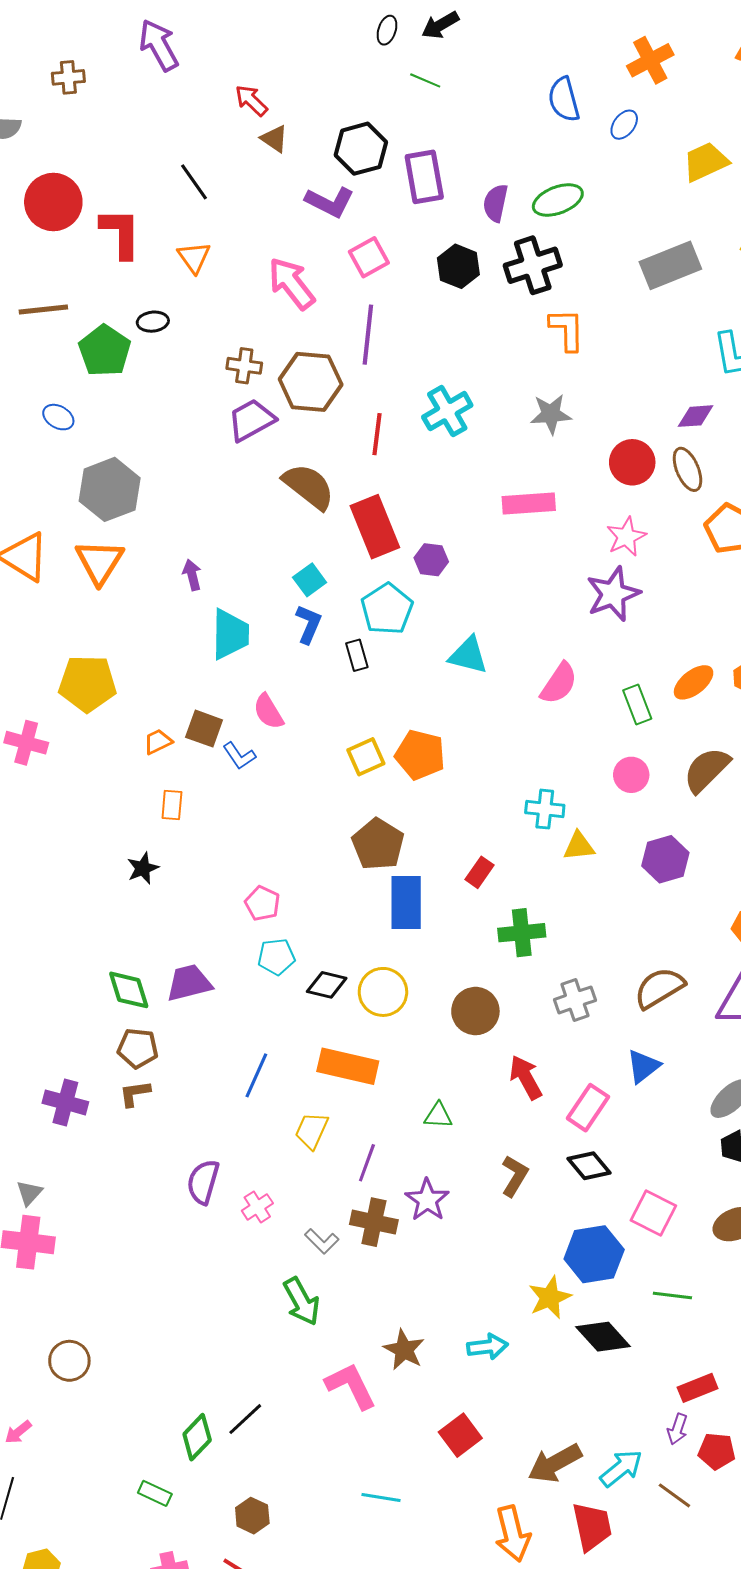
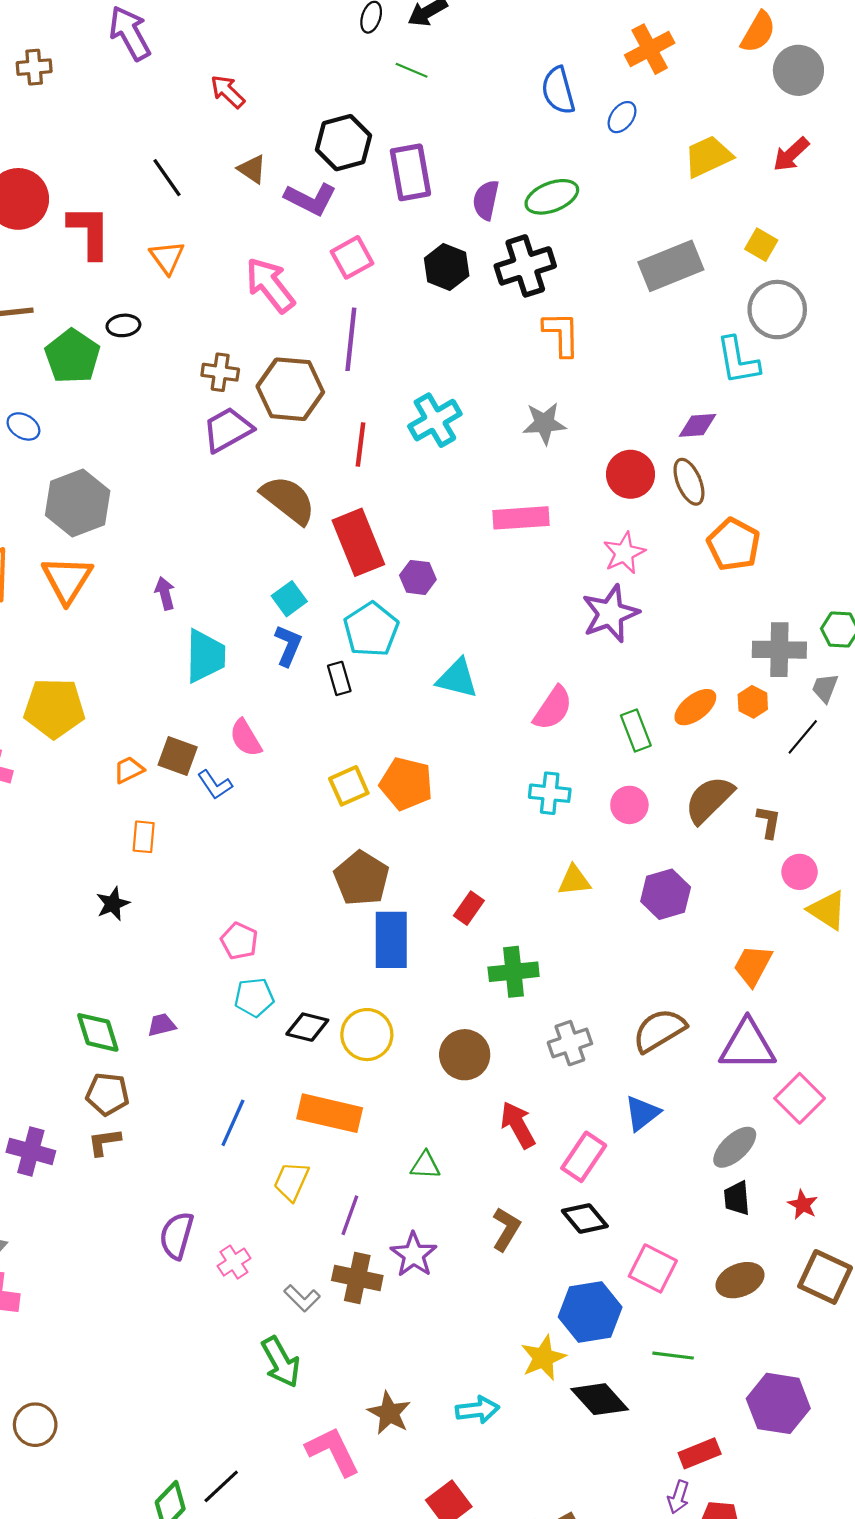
brown triangle: (274, 139) -> (252, 169), moved
cyan cross: (545, 809) -> (550, 793), moved
purple trapezoid: (189, 983) -> (162, 1025), size x0.6

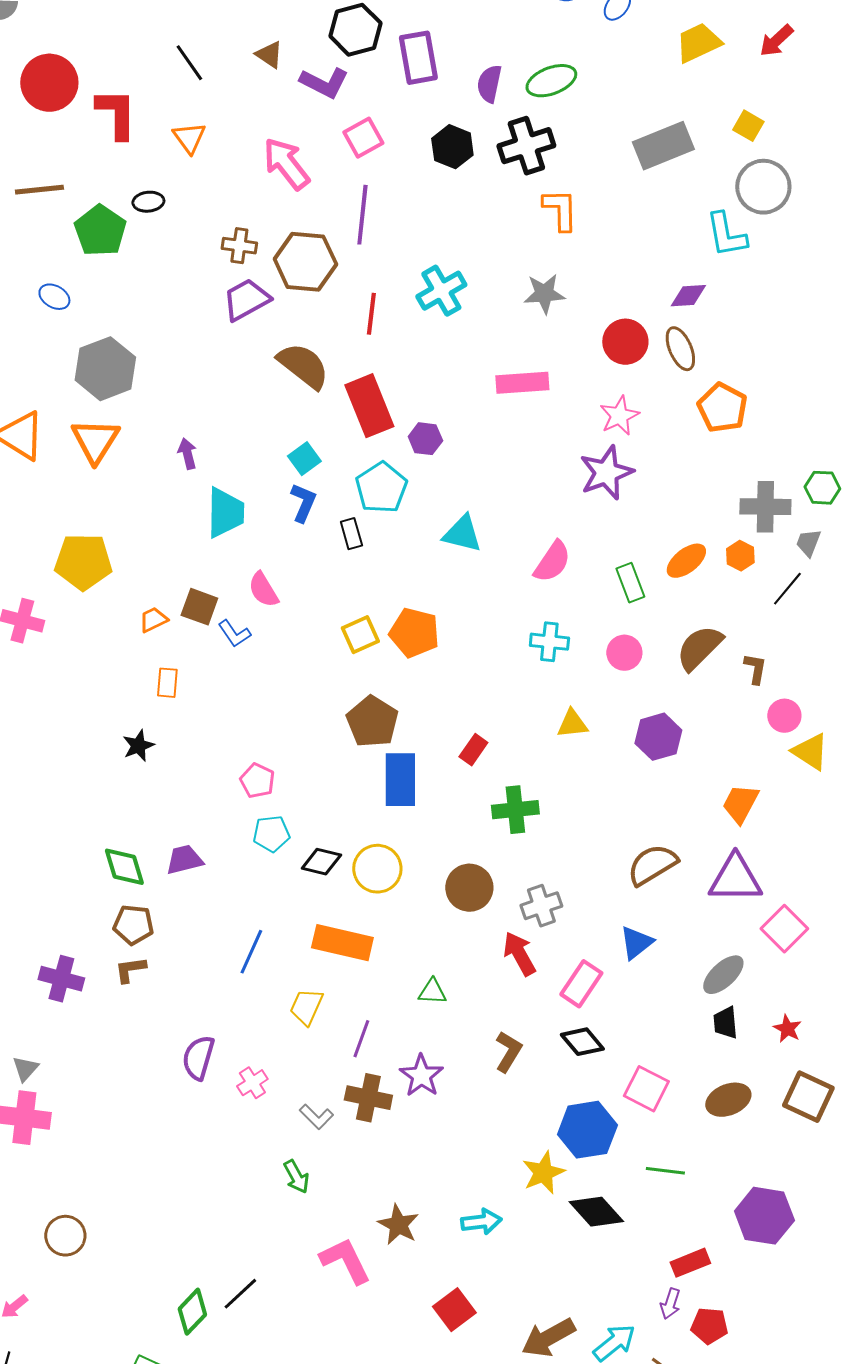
purple trapezoid: (162, 1025) -> (184, 860), size x1.4
gray cross: (570, 1043) -> (541, 906), moved
green arrow: (281, 1362) -> (296, 1177), size x0.7

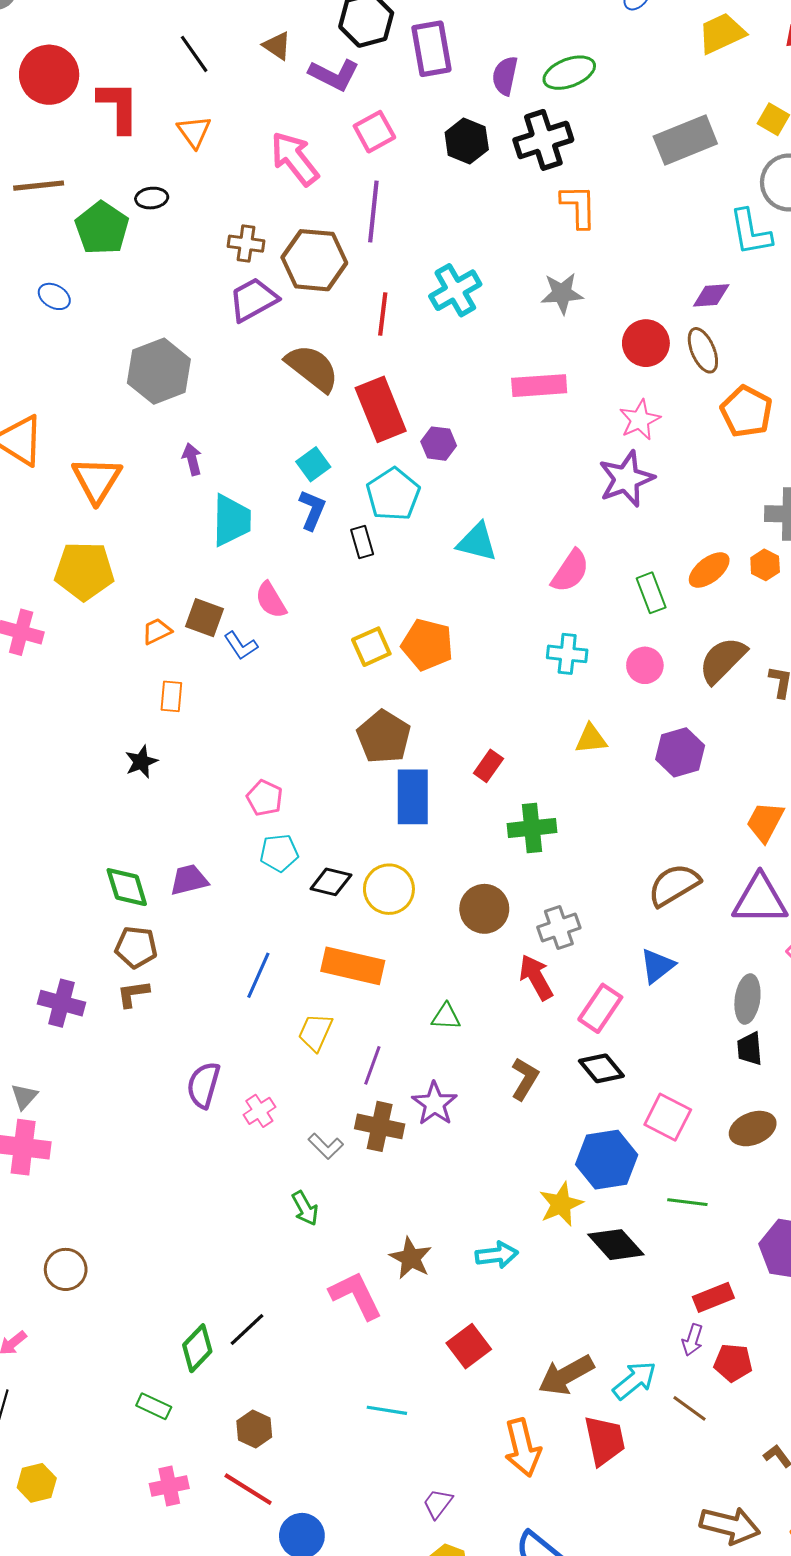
gray hexagon: (105, 369) -> (159, 371), moved
orange triangle: (95, 441) -> (97, 480), moved
gray ellipse: (723, 975) -> (747, 999), turned -39

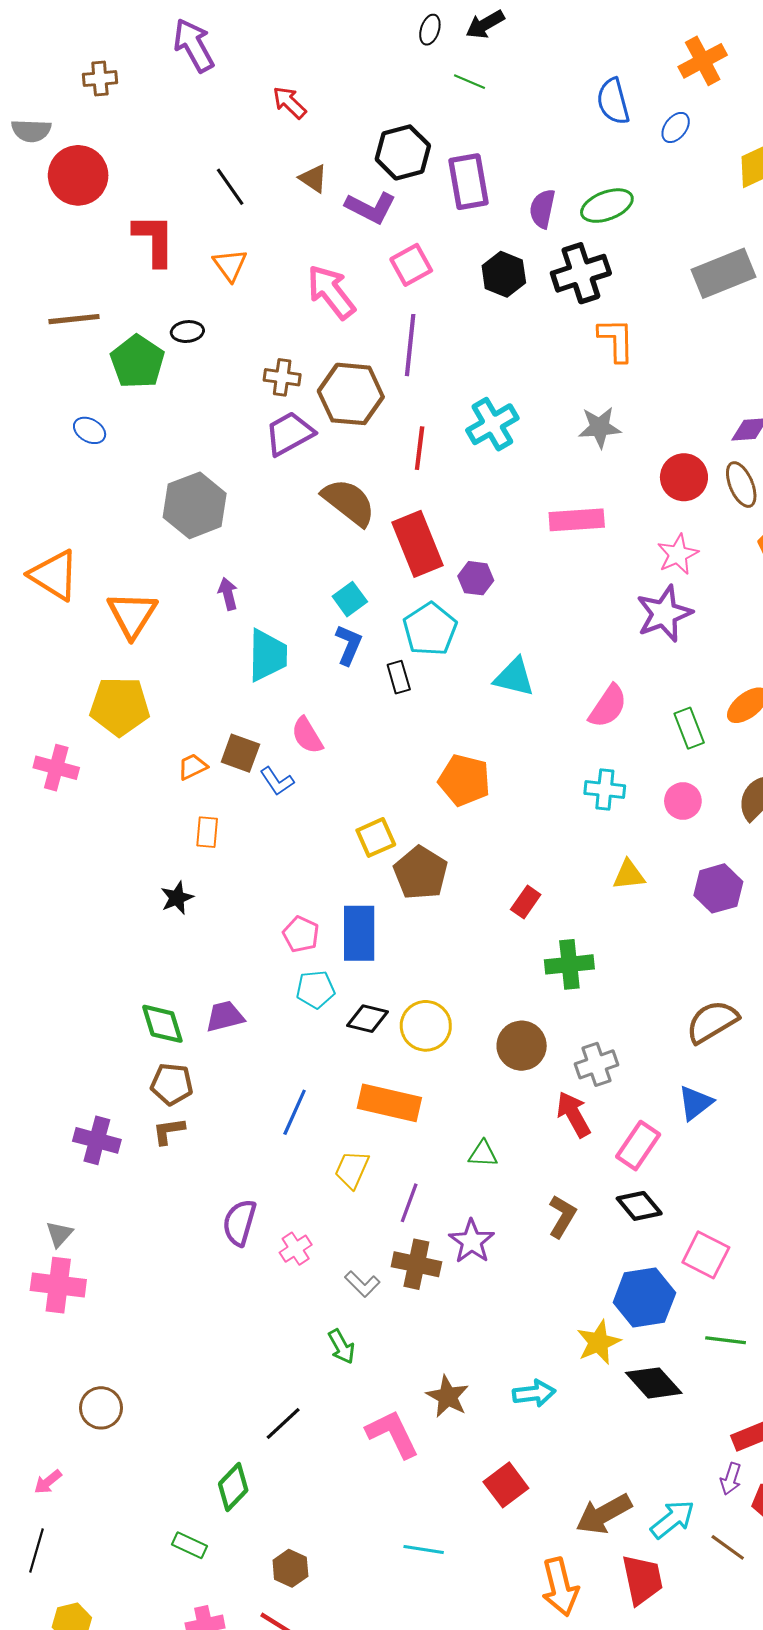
red circle: (49, 75) -> (78, 175), moved
yellow square: (371, 647) -> (376, 837), moved
blue rectangle: (413, 797) -> (359, 933), moved
black line: (247, 1330) -> (283, 1424), moved

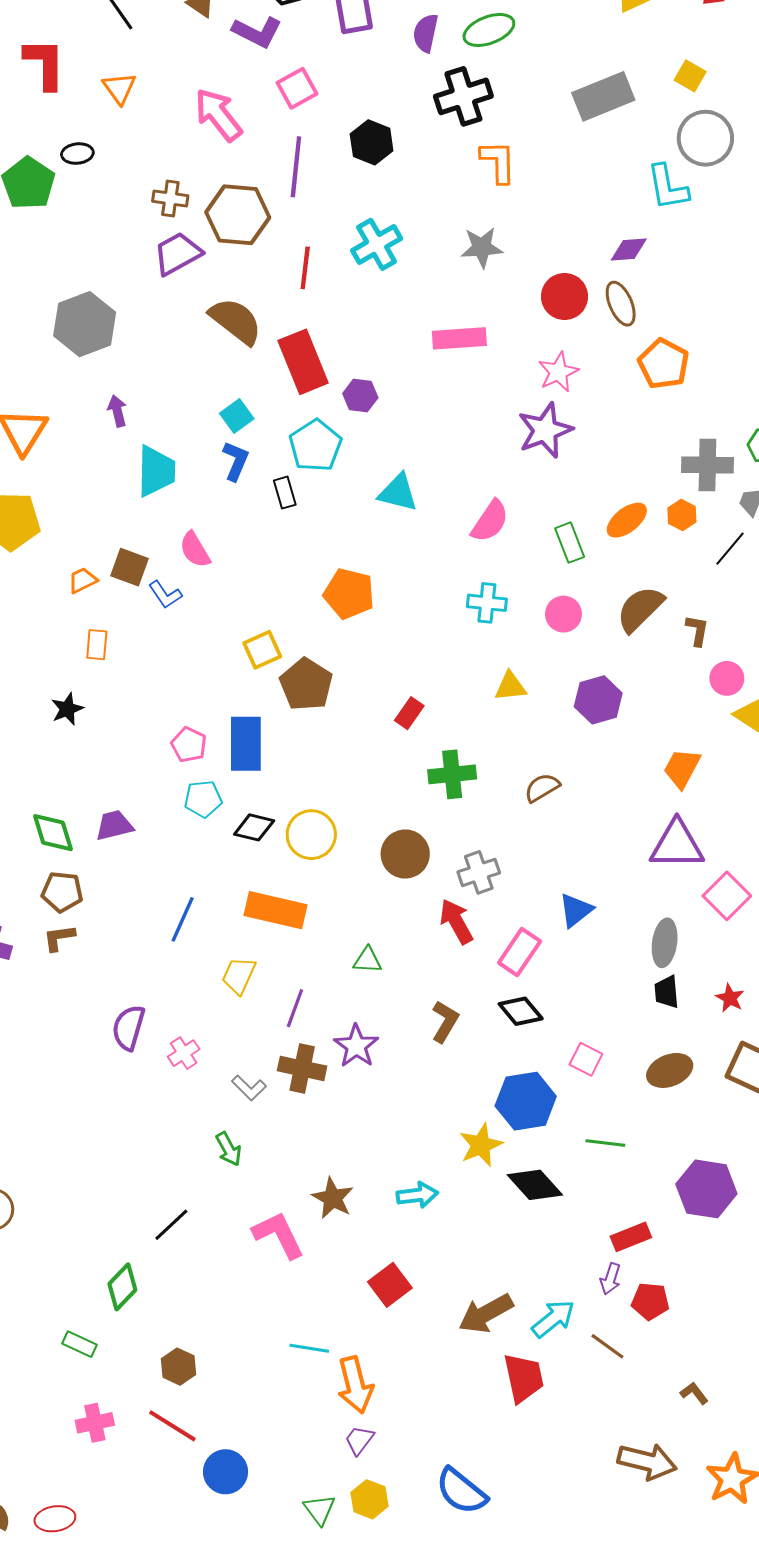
black hexagon: (504, 274) -> (372, 142), moved
brown semicircle: (712, 1022) -> (542, 788), moved, size x0.7
pink square: (706, 1255) -> (586, 1059), size x0.7
orange arrow: (560, 1587) -> (355, 1385), moved

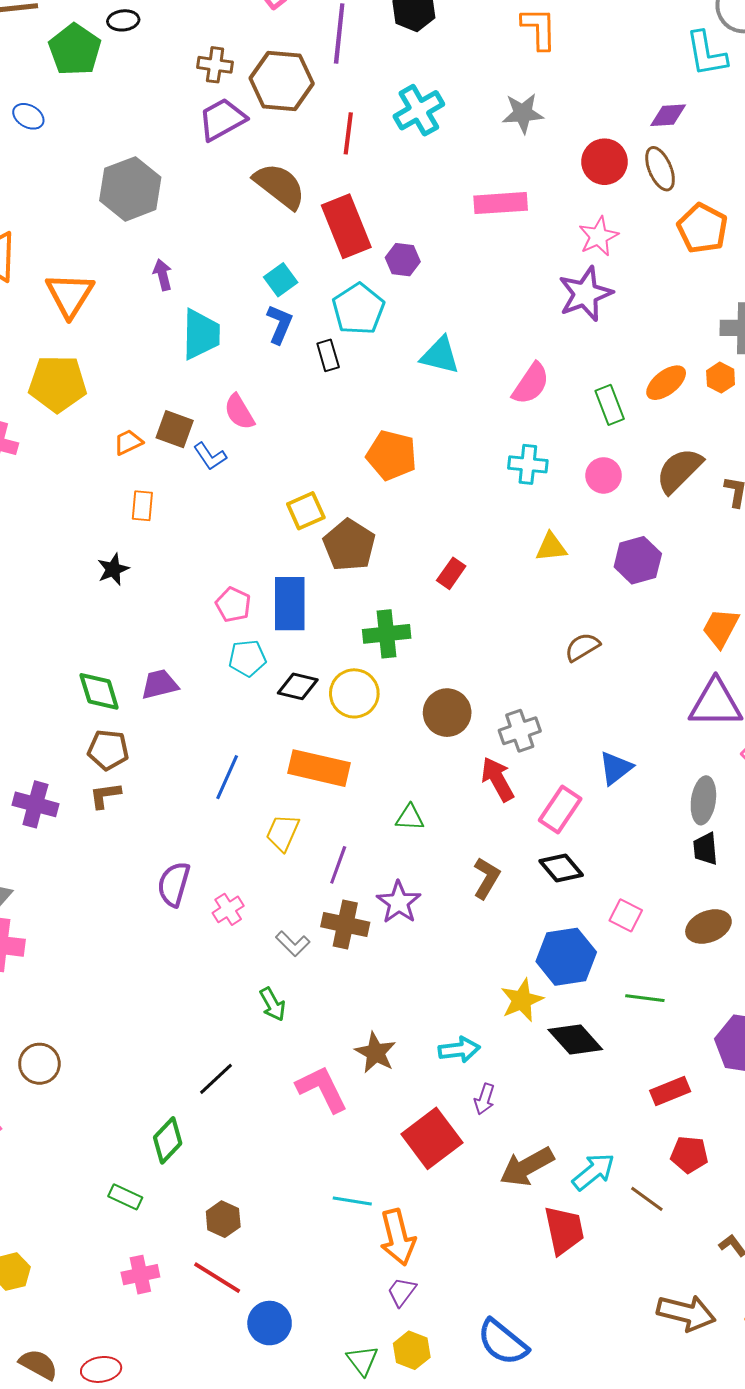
green cross: (452, 774) -> (387, 634), moved
purple arrow: (610, 1279) -> (484, 1099), moved
red square: (390, 1285) -> (432, 1138), size x1.4

